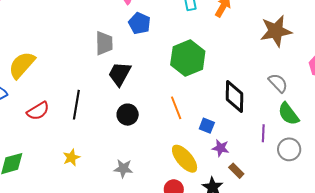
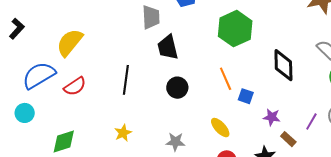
black trapezoid: (120, 74) -> (168, 47), turned -40
red semicircle: (38, 111) -> (75, 86), moved
blue square: (207, 126) -> (246, 96), moved
purple line: (263, 133) -> (311, 122), moved, turned 30
yellow ellipse: (185, 159) -> (220, 128), moved, size x0.7

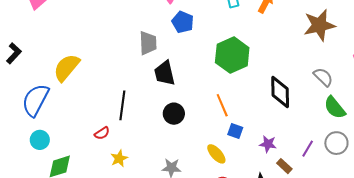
blue semicircle: (39, 75) -> (35, 100), turned -32
red semicircle: (75, 86) -> (102, 133), moved, size x0.7
blue square: (246, 96) -> (235, 131), moved
cyan circle: (25, 113) -> (40, 140), moved

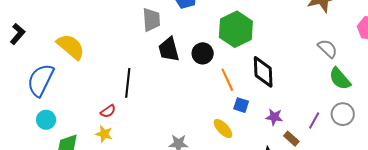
yellow semicircle: (67, 68) -> (71, 47), turned 92
black diamond: (280, 92) -> (263, 72), moved
black circle: (174, 114) -> (203, 53), moved
yellow star: (119, 158) -> (104, 134), moved, turned -30

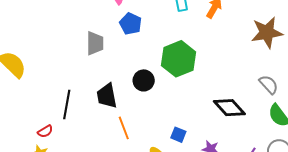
black trapezoid: (169, 49) -> (107, 96), moved
black diamond: (263, 72) -> (229, 108), moved, turned -44
orange line: (227, 80) -> (124, 128), moved

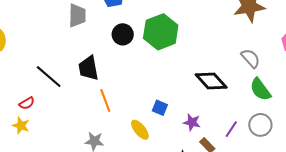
black circle: (144, 80) -> (123, 34), moved
black line: (67, 105) -> (49, 77), turned -60

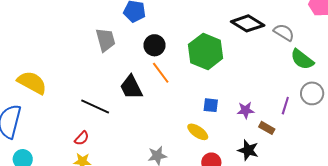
green hexagon: (161, 32) -> (206, 51), moved
black diamond: (211, 81) -> (248, 23), moved
orange line: (105, 100) -> (161, 73), moved

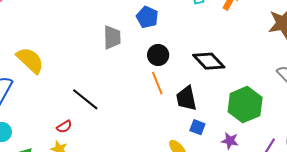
black diamond: (248, 23) -> (209, 61), moved
green hexagon: (206, 51) -> (245, 105), moved
black trapezoid: (131, 87) -> (186, 98), moved

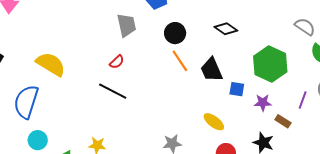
black diamond: (209, 61) -> (226, 29), size x0.7
red semicircle: (64, 127) -> (117, 62), moved
blue square: (197, 127) -> (237, 89), moved

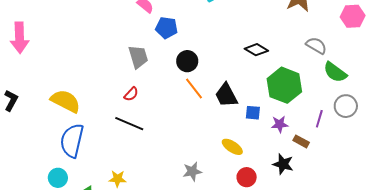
black diamond: (226, 29) -> (256, 50), moved
blue semicircle: (26, 102) -> (72, 141), moved

